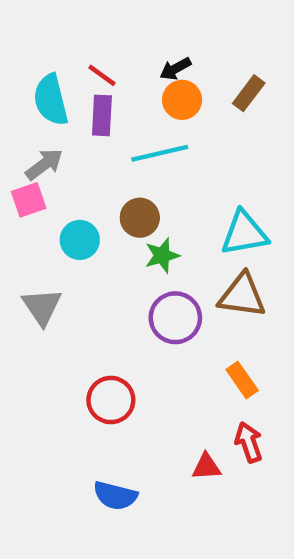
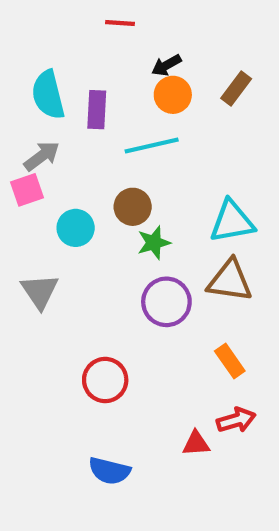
red line: (102, 75) -> (120, 23), moved, turned -32
red arrow: (249, 442) -> (236, 420), turned 93

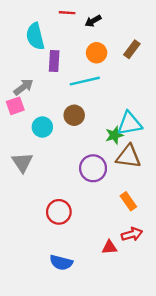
black arrow: (166, 65) -> (93, 21), moved
cyan semicircle: (48, 95) -> (35, 36), moved
green star: (154, 243) -> (114, 135), moved

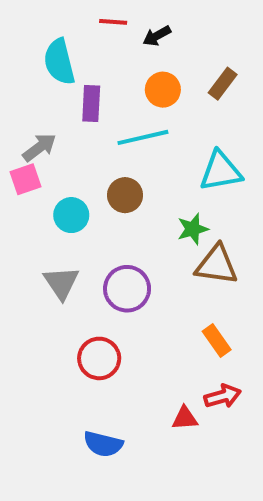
cyan triangle: (130, 123) -> (221, 171), moved
gray triangle: (22, 162) -> (61, 283), moved
purple circle: (93, 168) -> (127, 289), moved

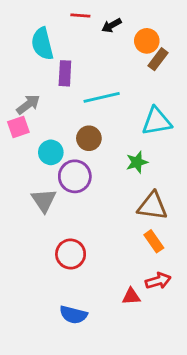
orange circle: (163, 90) -> (147, 41), moved
brown triangle: (217, 265) -> (152, 206), moved
purple circle: (127, 289) -> (75, 176), moved

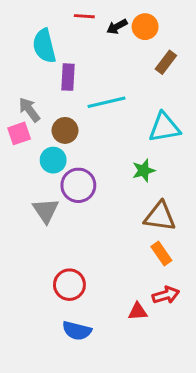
orange circle: (147, 41) -> (145, 27), moved
gray arrow: (28, 104) -> (29, 110), turned -90
brown circle: (89, 138) -> (65, 130), moved
red circle: (71, 254) -> (69, 285), moved

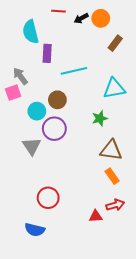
brown circle: (65, 130) -> (57, 100), moved
blue semicircle: (77, 331) -> (35, 230), moved

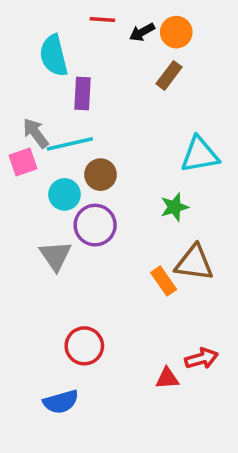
brown rectangle: (115, 43) -> (169, 75), moved
cyan line: (74, 71) -> (70, 144), moved
orange rectangle: (112, 176) -> (164, 281), moved
blue semicircle: (35, 230) -> (61, 402), turned -30

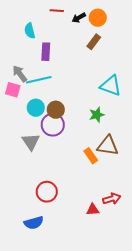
cyan semicircle: (54, 56) -> (30, 31), size x0.7
cyan triangle: (200, 155) -> (111, 86), turned 30
pink square: (23, 162) -> (13, 90), turned 35
brown circle: (101, 175) -> (56, 110), moved

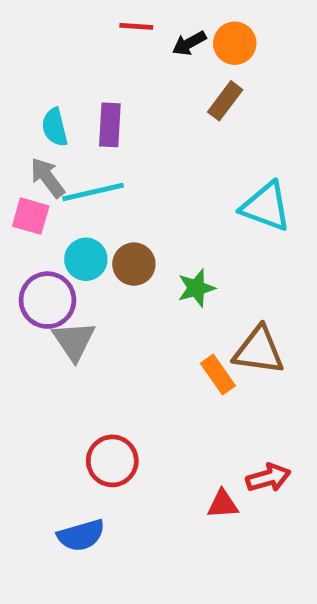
cyan semicircle: (30, 31) -> (55, 127), moved
green star: (97, 115) -> (196, 288), moved
purple circle: (53, 125) -> (47, 300), moved

